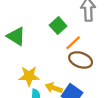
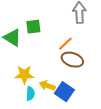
green square: (58, 26) -> (33, 27), moved, turned 35

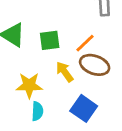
green square: (33, 27) -> (50, 40), moved
yellow arrow: (47, 86) -> (65, 72), moved, turned 35

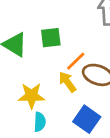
green square: (50, 40) -> (51, 38), moved
orange line: (85, 43) -> (76, 61), moved

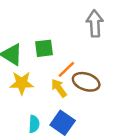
yellow star: (31, 96) -> (22, 83), moved
blue square: (87, 119) -> (63, 123), moved

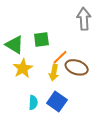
yellow star: (22, 83) -> (23, 68), turned -30
yellow arrow: (59, 88) -> (54, 73), turned -133

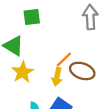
green square: (41, 39) -> (32, 17), moved

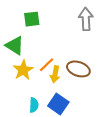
orange line: (64, 60) -> (47, 65), moved

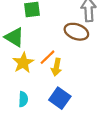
brown ellipse: (78, 69) -> (76, 32), moved
cyan semicircle: (34, 105) -> (23, 99), moved

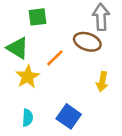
orange line: (48, 57) -> (55, 58), moved
yellow arrow: (56, 67) -> (102, 82), moved

